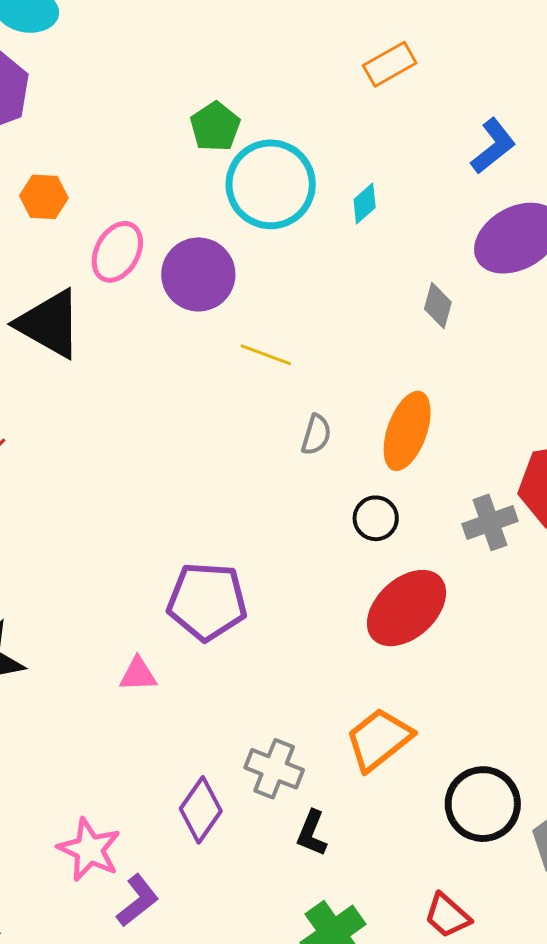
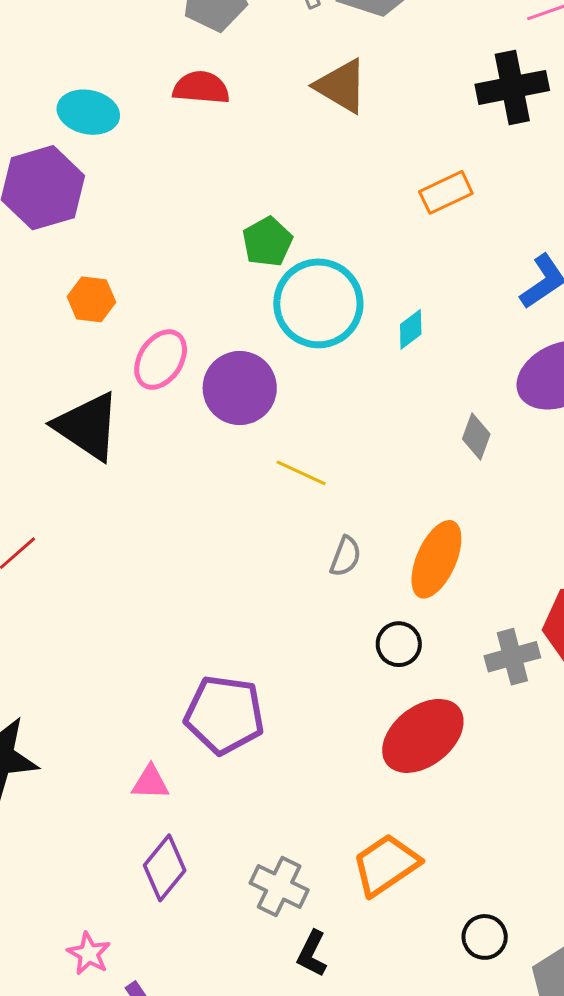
black circle: (483, 804) -> (485, 937), size x0.6
purple diamond: (201, 810) -> (165, 868), moved
pink star: (89, 850) -> (89, 954), size x0.7

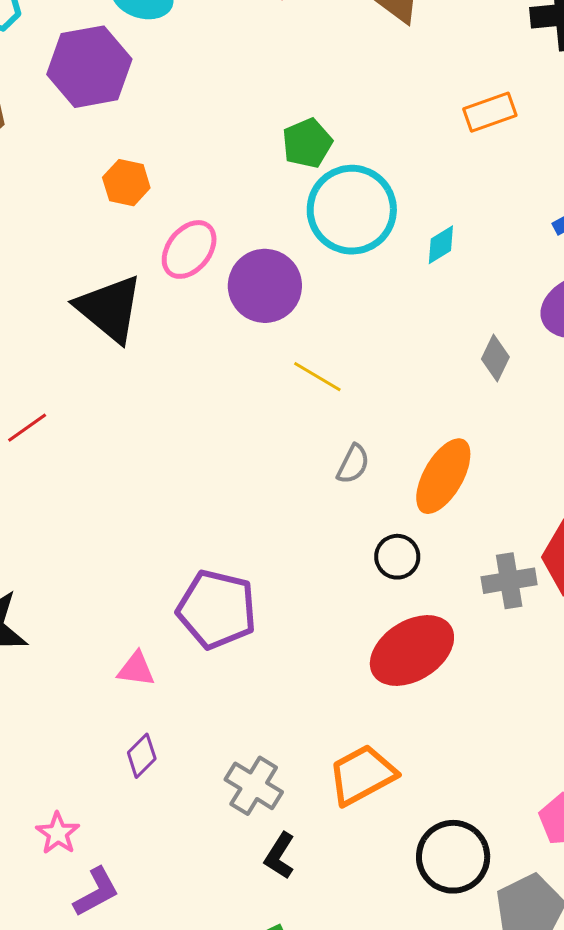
purple diamond: (165, 868) -> (142, 756), size x0.7
black circle: (485, 937) -> (453, 857), size x1.6

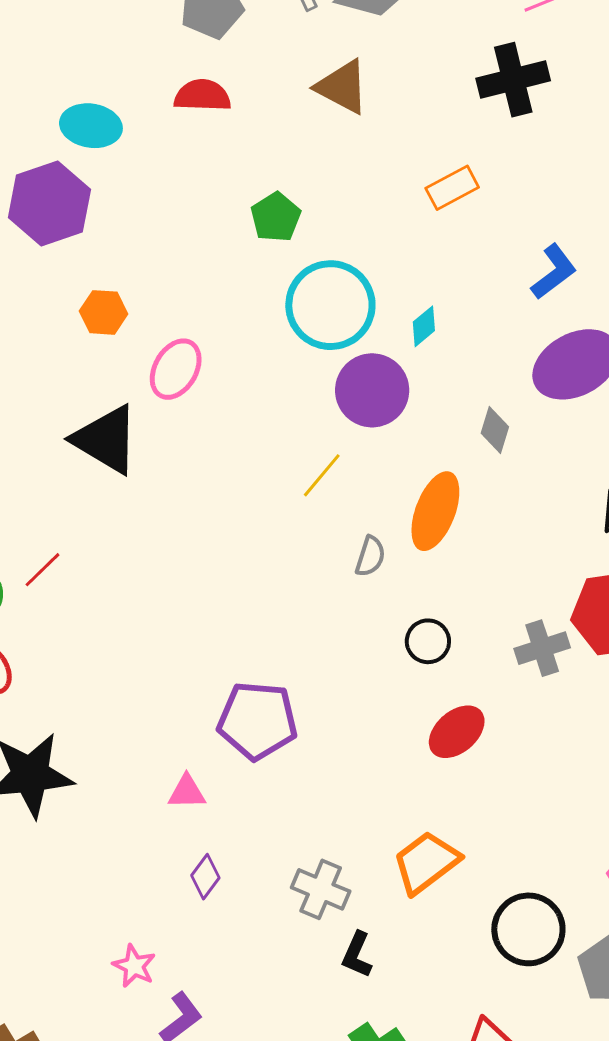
green pentagon: (307, 143) -> (276, 217), moved
purple circle: (265, 286) -> (372, 390), moved
yellow line: (317, 377) -> (322, 475), turned -72
orange ellipse: (443, 476) -> (435, 511), moved
red ellipse: (412, 650) -> (457, 732), size x0.7

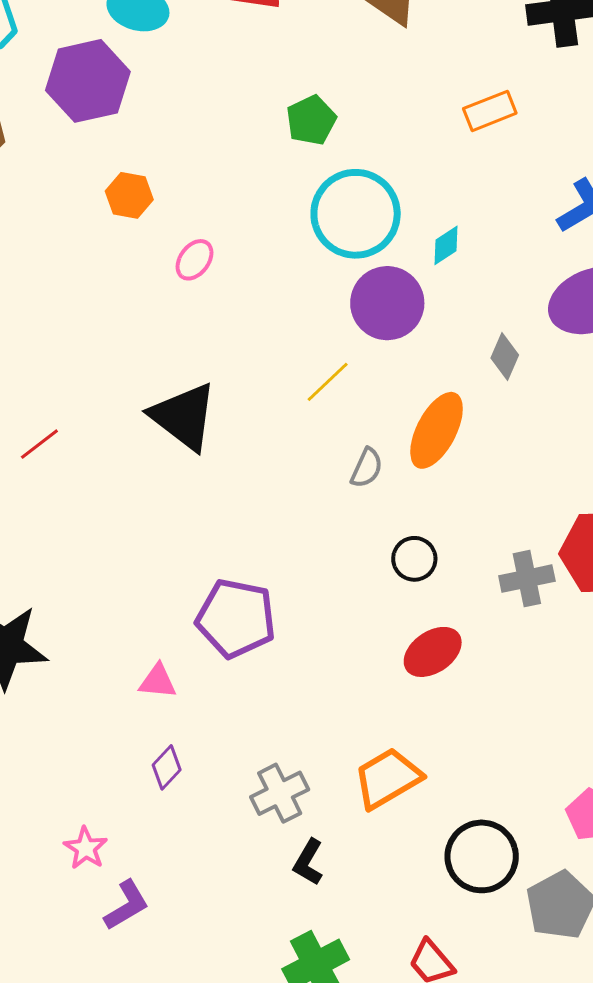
pink ellipse: (176, 369) -> (194, 260), size x0.7
black triangle: (106, 439) -> (184, 416), moved
gray cross: (321, 889) -> (280, 793), turned 34

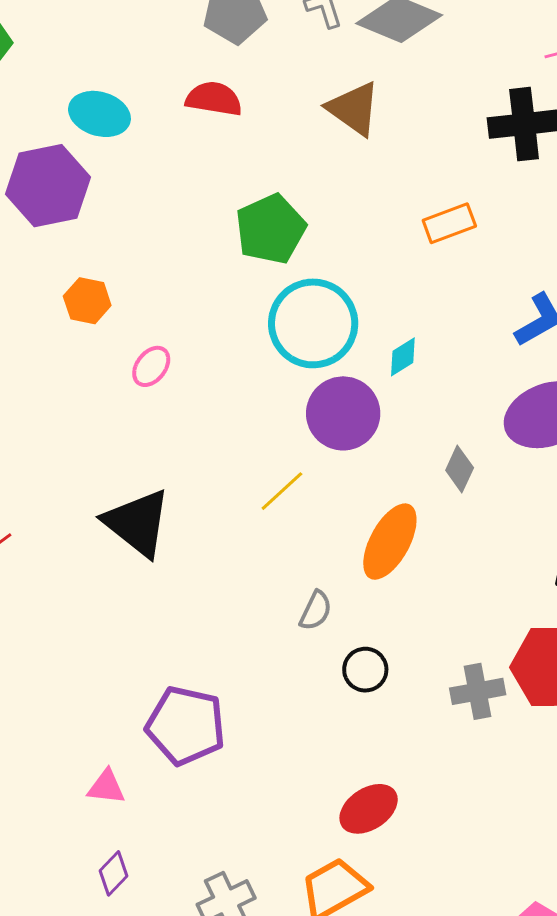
green pentagon: (311, 120) -> (271, 229), size x1.4
gray semicircle: (367, 468) -> (316, 611), moved
red ellipse: (433, 652) -> (369, 809), moved

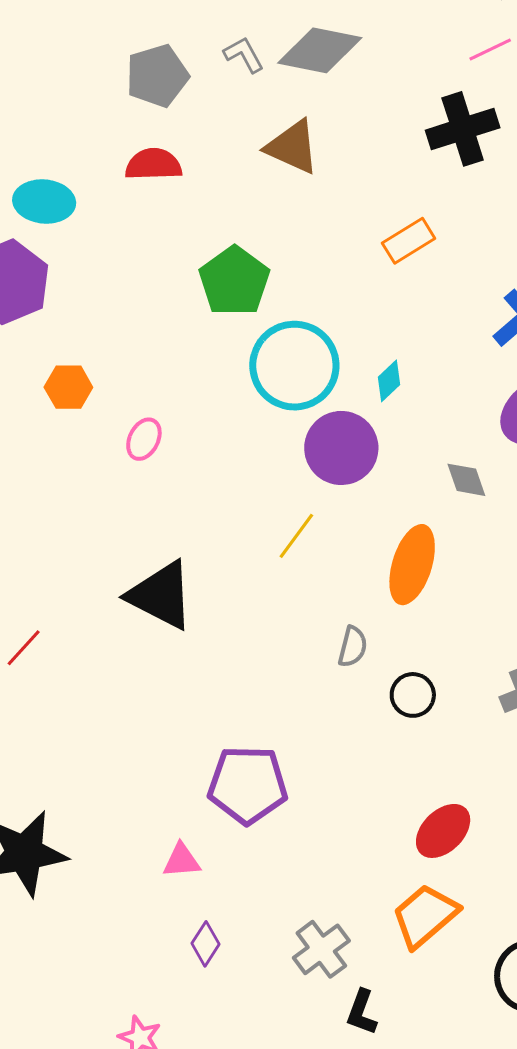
gray diamond: (460, 469) -> (466, 480), turned -33

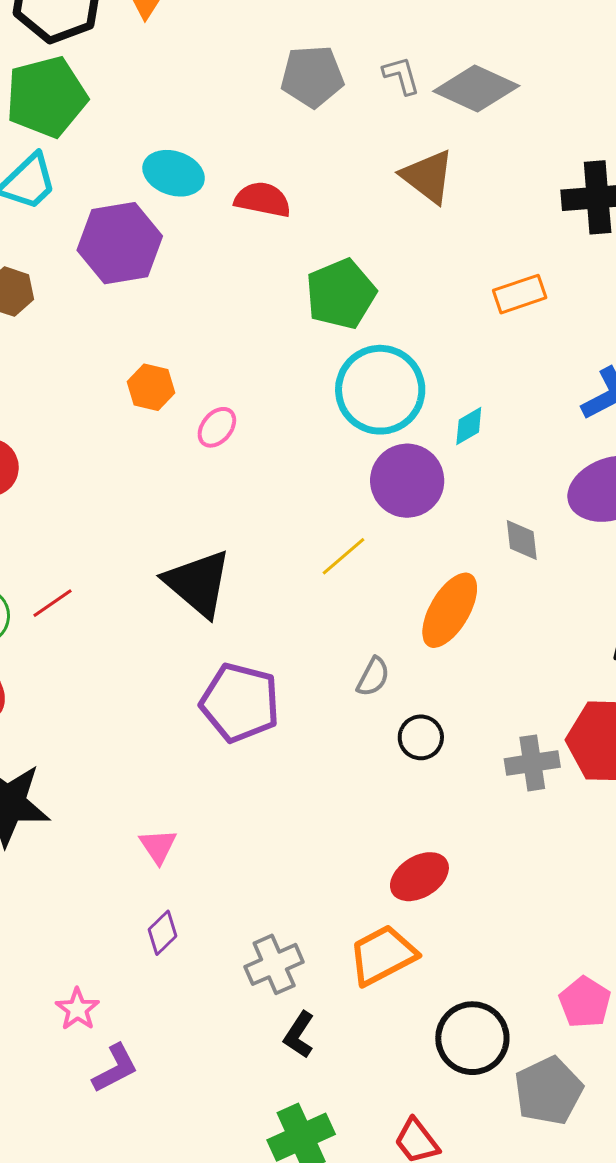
red semicircle: (153, 164) -> (263, 200), moved
orange hexagon: (68, 387) -> (151, 387), moved
purple pentagon: (248, 785) -> (240, 703), moved
pink triangle: (182, 860) -> (158, 846), turned 48

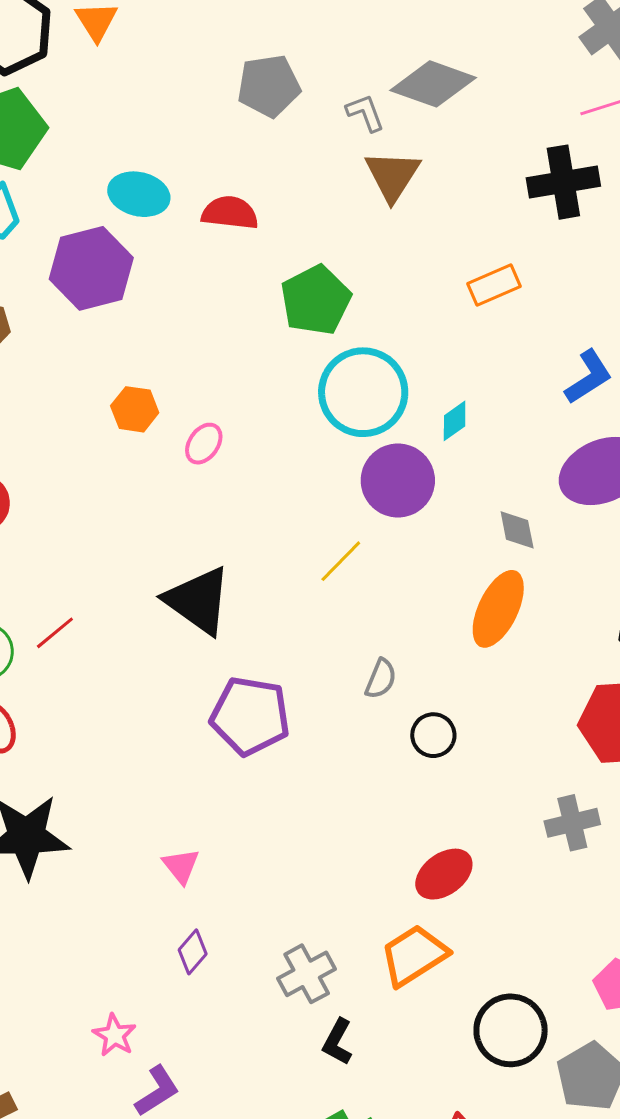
gray L-shape: (401, 75) -> (365, 113), moved
brown triangle: (428, 176) -> (392, 176), turned 30
orange ellipse: (450, 610) -> (498, 609), moved
gray cross: (532, 763) -> (572, 823), moved

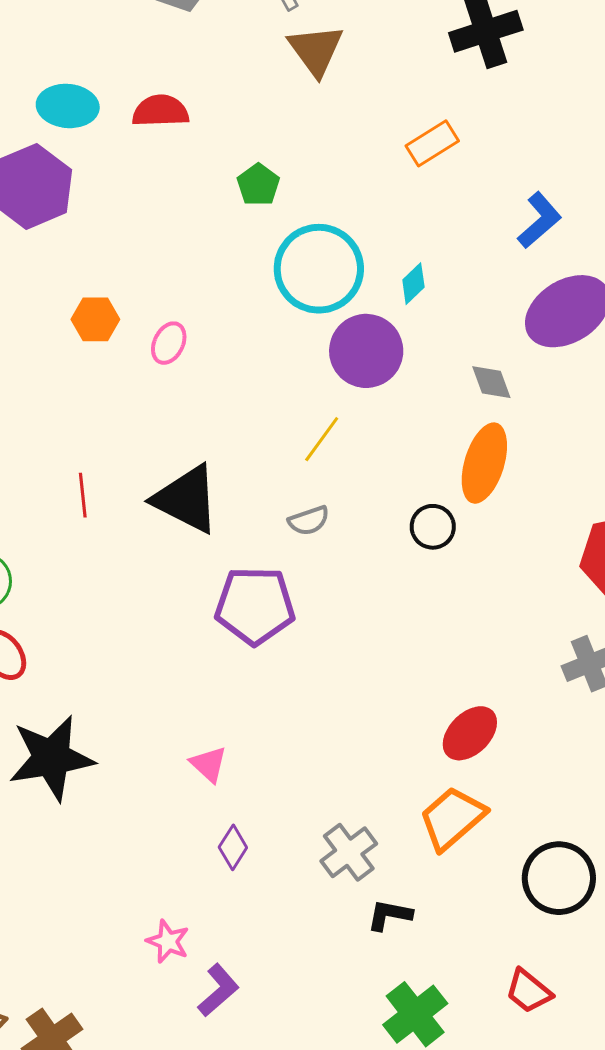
green pentagon: (316, 300) -> (258, 185), size x0.6
red line: (55, 633) -> (83, 495), moved, turned -48
gray semicircle: (381, 679) -> (309, 521), moved, turned 57
black circle: (433, 735) -> (433, 527), moved
black L-shape: (337, 1042) -> (389, 915), turned 81

